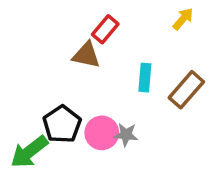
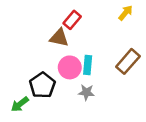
cyan rectangle: (145, 78) -> (88, 65), moved
pink circle: (102, 133) -> (70, 67), moved
green arrow: (29, 152) -> (20, 104), size x0.7

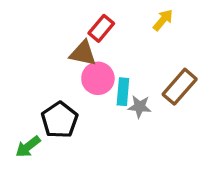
yellow arrow: (126, 13) -> (163, 20), moved
pink circle: (70, 67) -> (98, 78), moved
gray star: (86, 92) -> (140, 107), moved

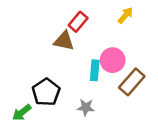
pink circle: (98, 78) -> (113, 60), moved
brown rectangle: (180, 87) -> (132, 82), moved
gray star: (140, 107) -> (86, 107), moved

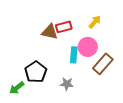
yellow arrow: (125, 15) -> (95, 22), moved
red rectangle: (78, 22) -> (64, 27), moved, turned 35

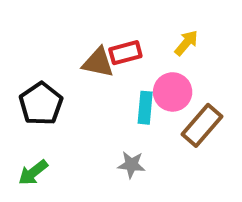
black pentagon: (36, 72) -> (41, 104), moved

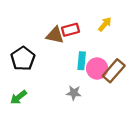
pink circle: (173, 92) -> (97, 69), moved

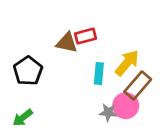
yellow arrow: (105, 24) -> (127, 63), moved, size x1.5
pink circle: (97, 69) -> (126, 106), moved
gray star: (74, 93) -> (108, 112), moved

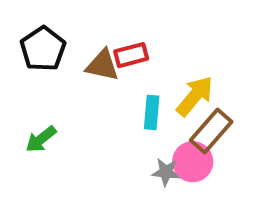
black pentagon: (28, 71) -> (43, 49), moved
green arrow: (23, 118) -> (41, 139), moved

